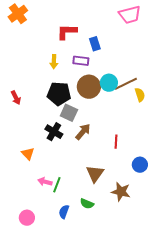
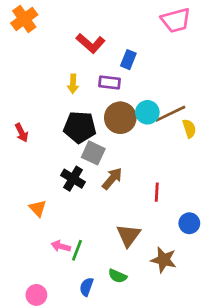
red L-shape: (67, 32) -> (91, 43), turned -140
blue rectangle: (95, 44) -> (128, 60), turned 40

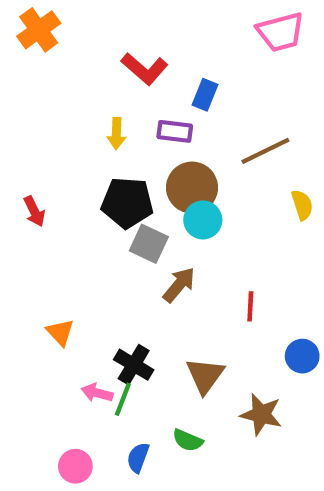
cyan circle: (147, 112) -> (203, 220), moved
brown line: (170, 114) -> (265, 151), moved
black cross: (73, 179) -> (134, 365), moved
pink circle: (36, 295) -> (75, 466), moved

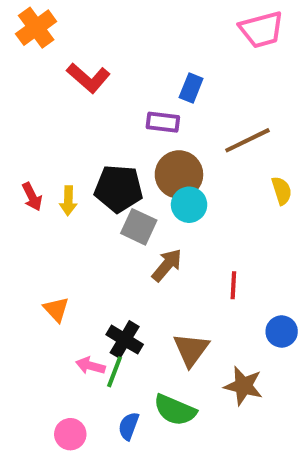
red L-shape: (145, 69) -> (88, 78), moved
yellow arrow: (116, 134) -> (68, 201), moved
green semicircle: (188, 440) -> (175, 410), size x1.5

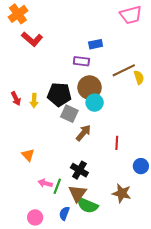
red L-shape: (88, 78) -> (32, 39), moved
blue rectangle: (191, 88) -> (96, 44), turned 56
yellow semicircle: (282, 191) -> (139, 77), moved
black cross: (125, 340) -> (79, 170), moved
brown triangle: (191, 350) -> (77, 193), moved

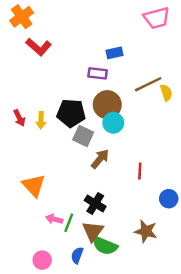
orange triangle: (28, 155) -> (34, 185), size x1.5

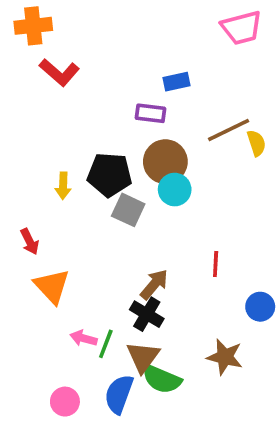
orange cross: (22, 17) -> (33, 26), turned 30
red arrow: (19, 118) -> (30, 242), moved
brown arrow: (100, 159) -> (154, 284), moved
blue semicircle: (77, 255) -> (119, 394), size x1.5

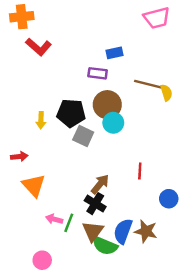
brown line: (229, 130) -> (148, 84), turned 40
red arrow: (30, 242) -> (19, 157), turned -70
blue semicircle: (119, 394) -> (123, 231), moved

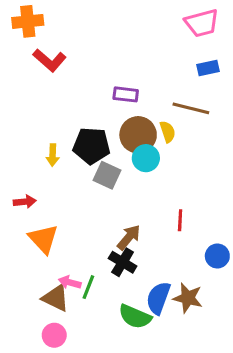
blue rectangle: (114, 53) -> (208, 68), moved
yellow semicircle: (166, 93) -> (168, 132), moved
brown triangle: (93, 231) -> (56, 298), moved, turned -40

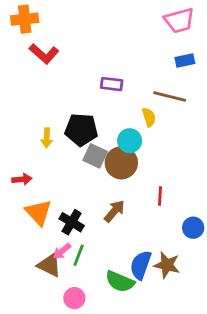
brown circle: (138, 135) -> (121, 163), moved
black cross: (123, 262) -> (72, 222), moved
pink arrow: (70, 282) -> (62, 251), turned -54
pink circle: (54, 335) -> (74, 298), moved

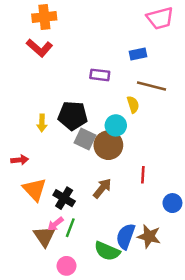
orange cross: (25, 19) -> (44, 17), moved
blue rectangle: (185, 61) -> (138, 54), moved
brown triangle: (49, 265) -> (44, 236), turned 30

